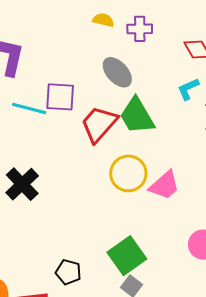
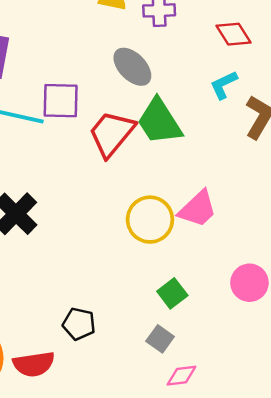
yellow circle: (128, 173) -> (150, 220), moved
green square: (127, 256) -> (172, 293), moved, size x0.6

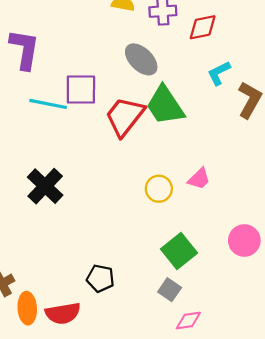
red diamond: (233, 34) -> (203, 27), moved, turned -68
pink trapezoid: (198, 209) -> (199, 179), size x0.7
yellow circle: (150, 220) -> (159, 189), size x0.7
green square: (172, 293) -> (179, 251), size x1.4

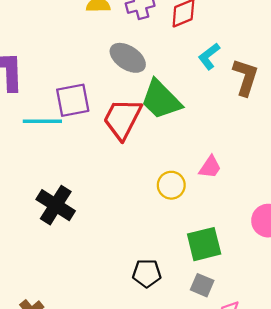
green square: (179, 251) -> (204, 244), turned 36
black pentagon: (100, 278) -> (147, 273), moved

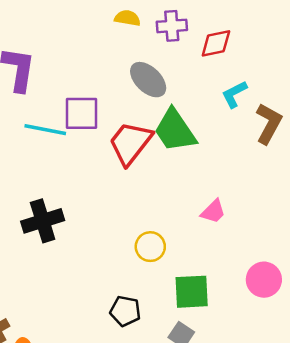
yellow circle: (171, 185) -> (150, 247), moved
black cross: (56, 205) -> (43, 221), turned 30

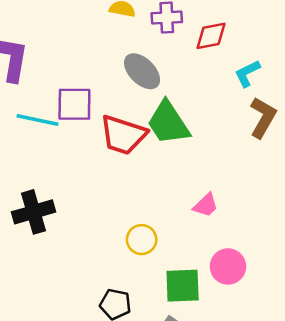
cyan L-shape: (234, 94) -> (247, 73), moved
red trapezoid: (130, 143) -> (123, 135), turned -111
pink circle: (264, 280) -> (228, 266), moved

